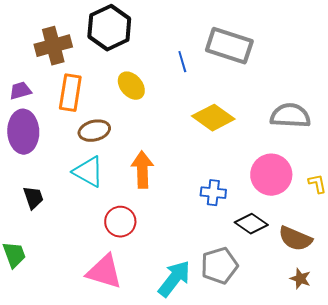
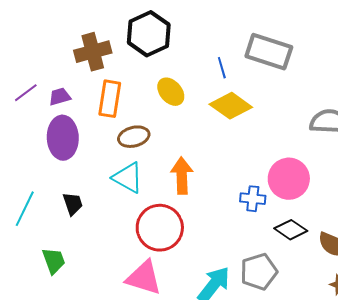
yellow diamond: (213, 118) -> (231, 106), moved
pink circle: (271, 175) -> (289, 179), moved
red circle: (120, 222) -> (160, 228), size x1.5

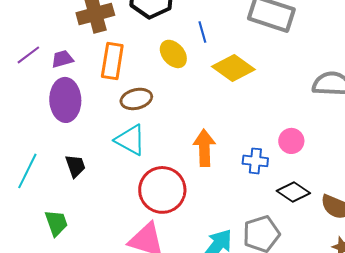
blue line: (222, 68) -> (202, 32), moved
orange arrow: (182, 176) -> (204, 148), moved
pink circle: (289, 179) -> (291, 141), size x0.6

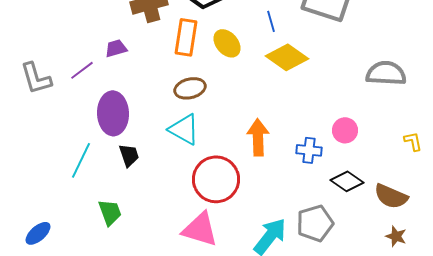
blue line: (202, 32) -> (271, 21), moved
purple line: (28, 55) -> (82, 70), moved
orange rectangle: (112, 61) -> (186, 37), moved
purple ellipse: (65, 100) -> (113, 113), moved

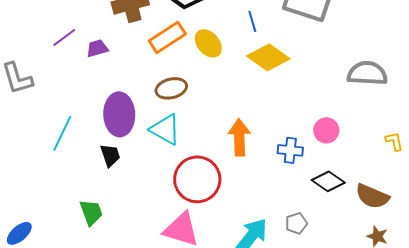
orange rectangle: (186, 37) -> (167, 37), turned 48
purple line: (82, 70) -> (64, 37), moved
purple ellipse: (113, 113) -> (119, 114), moved
cyan line: (81, 160) -> (62, 133), moved
gray pentagon: (315, 223) -> (296, 223), size x0.6

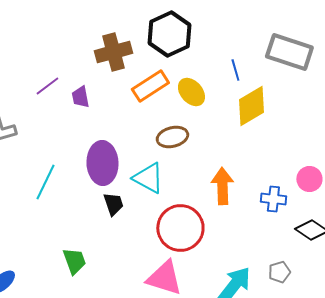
purple trapezoid: (97, 48) -> (80, 97), turned -85
yellow diamond: (268, 57) -> (251, 106), turned -66
brown ellipse: (171, 88) -> (172, 137), moved
black trapezoid: (110, 155) -> (113, 204), moved

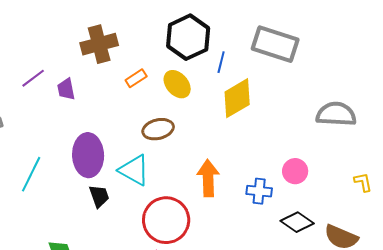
black hexagon: (169, 34) -> (188, 37), moved
blue line: (235, 70) -> (221, 62), turned 30
orange rectangle: (150, 86) -> (136, 78), size x0.6

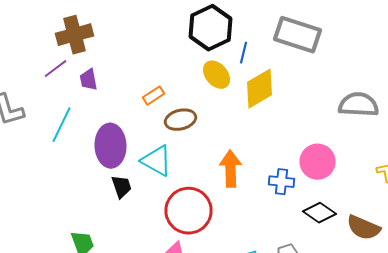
brown cross: (99, 44) -> (74, 35), moved
orange rectangle: (136, 78) -> (154, 96), moved
yellow ellipse: (177, 84) -> (216, 75), moved
pink circle: (295, 171) -> (318, 162), size x1.4
cyan line: (31, 174) -> (62, 125), moved

